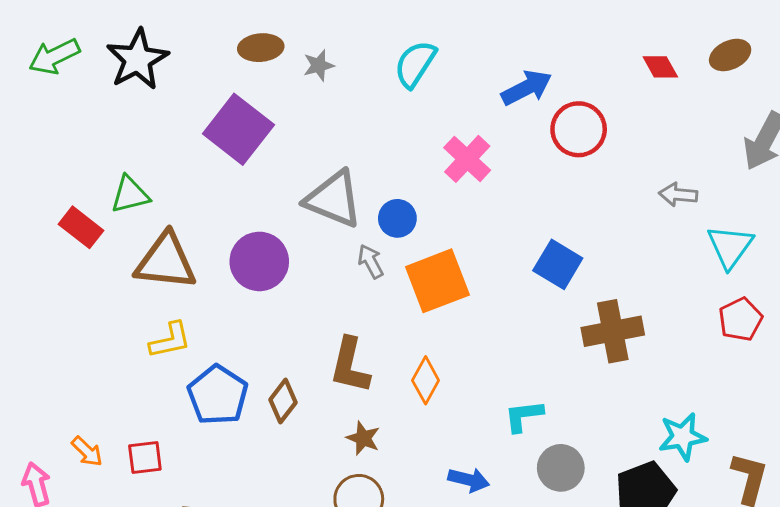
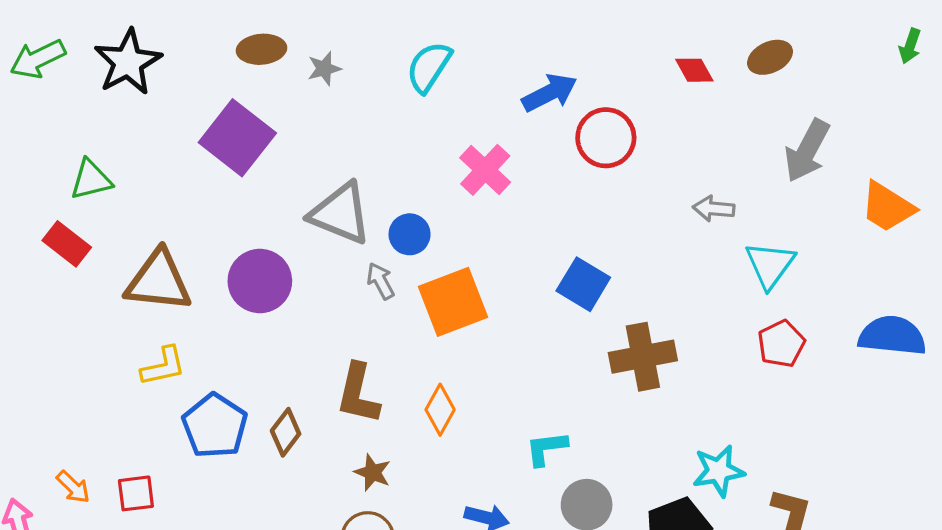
green triangle: (130, 195) -> (91, 180), moved

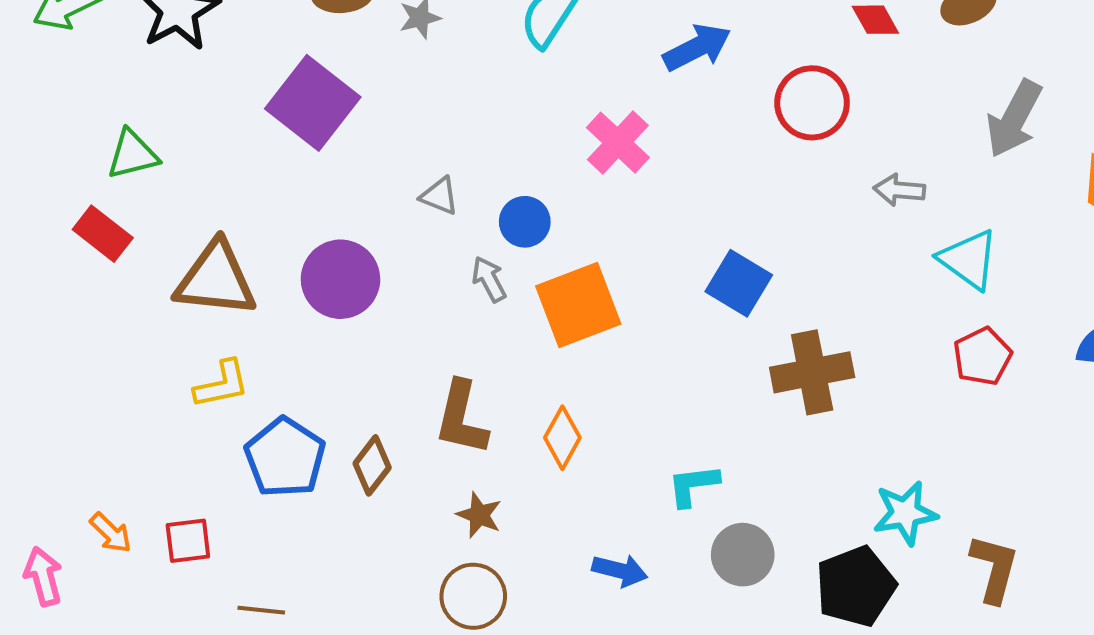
red circle: (606, 138) -> (812, 103), moved
gray triangle: (340, 213) -> (440, 196), size x0.5
cyan triangle: (770, 265) -> (969, 259), turned -30

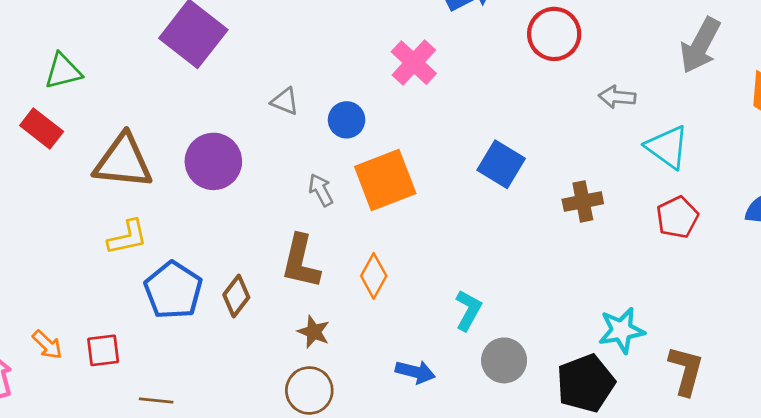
gray arrow: (489, 279) -> (321, 190), moved
brown cross: (812, 372) -> (583, 201), moved, size x0.7
cyan L-shape: (693, 485) -> (468, 310), turned 126

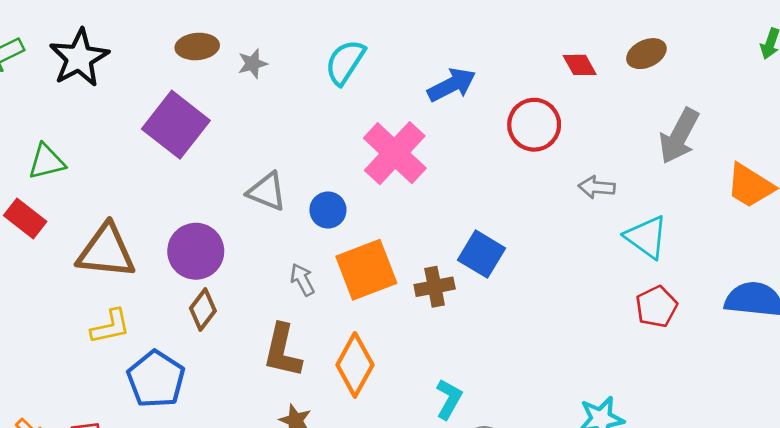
pink cross: (414, 63) -> (395, 153), size x1.4
gray triangle: (285, 101) -> (267, 192), size x1.4
brown cross: (583, 201) -> (435, 287), moved
orange diamond: (374, 276) -> (355, 365), size x1.4
brown diamond: (236, 296) -> (203, 310), moved

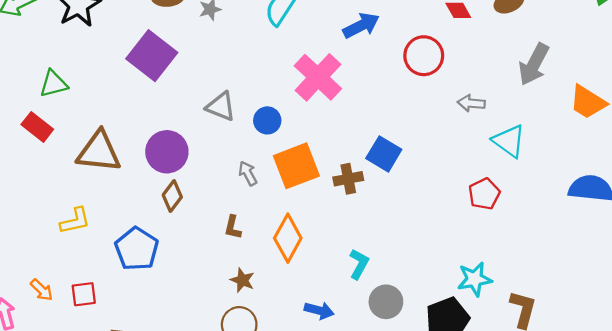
red pentagon: (656, 307) -> (484, 194), moved
yellow L-shape: (110, 327) -> (75, 221), moved
brown L-shape: (282, 351) -> (233, 227), size x0.6

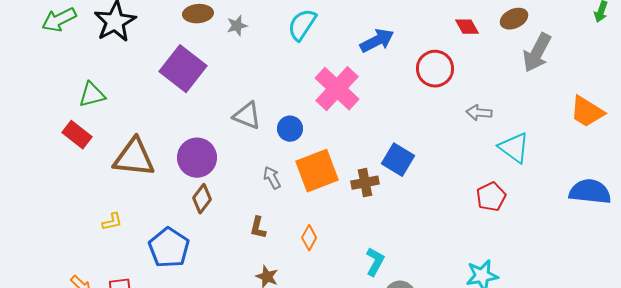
gray arrow: (534, 64) -> (537, 53), moved
yellow L-shape: (75, 221) -> (112, 222), size x0.7
orange diamond: (288, 238) -> (309, 238), size x0.6

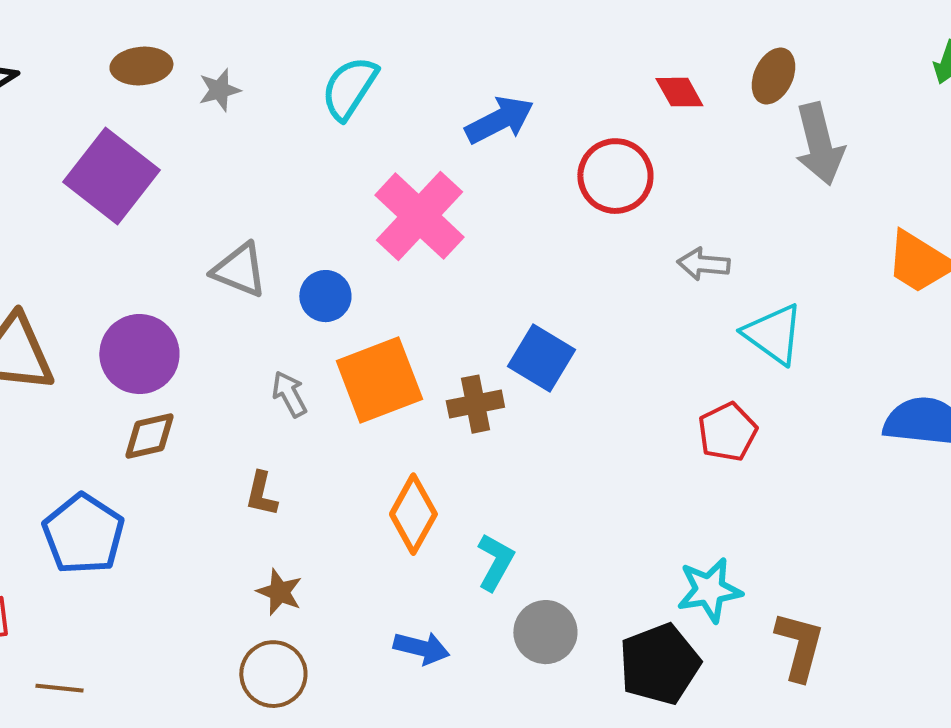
brown ellipse: (514, 19) -> (773, 76), turned -40
gray arrow: (537, 53) -> (819, 144), turned -42
brown diamond: (202, 199) -> (149, 436), turned 40
orange diamond: (309, 238) -> (413, 514), moved, size x1.5

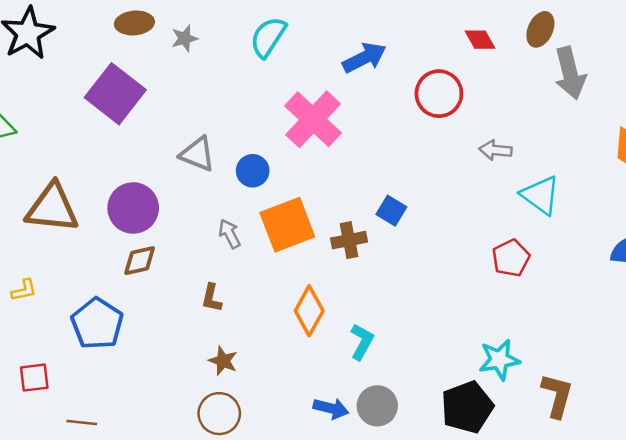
blue square: (541, 358) -> (391, 211), size x0.7
gray circle: (545, 632) -> (377, 406), moved
blue arrow: (421, 648) -> (331, 408), moved

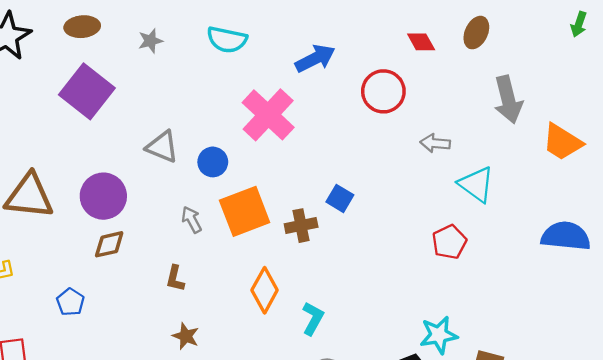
brown ellipse: (134, 23) -> (82, 27), moved
cyan semicircle: (268, 37) -> (227, 40), turned -111
gray arrow: (570, 73) -> (508, 100), moved
blue pentagon: (97, 324) -> (70, 302), size x0.6

